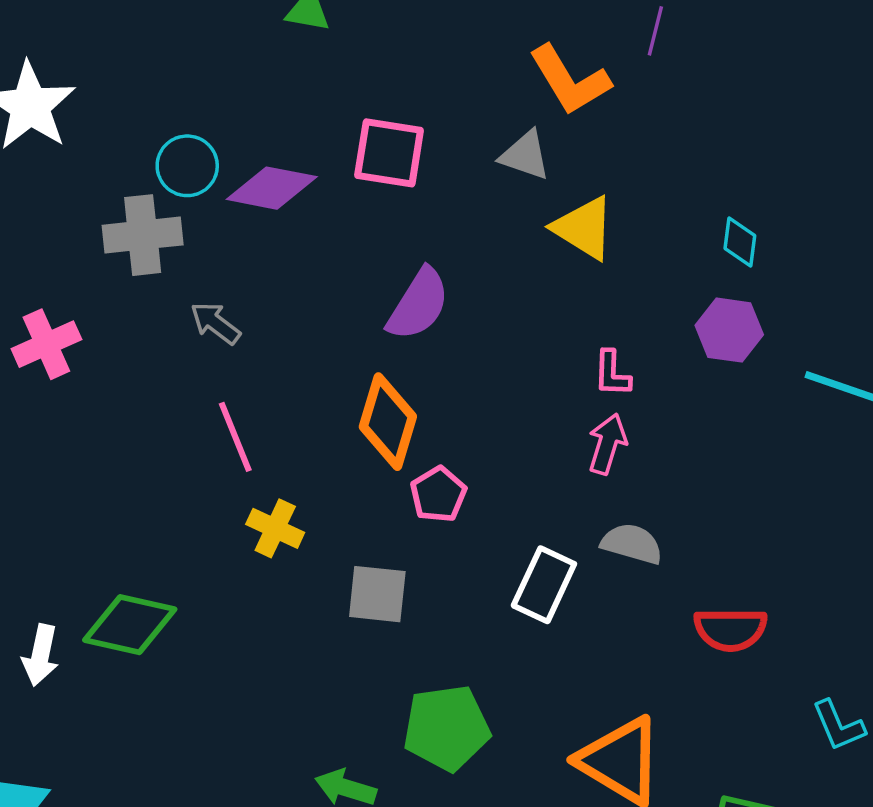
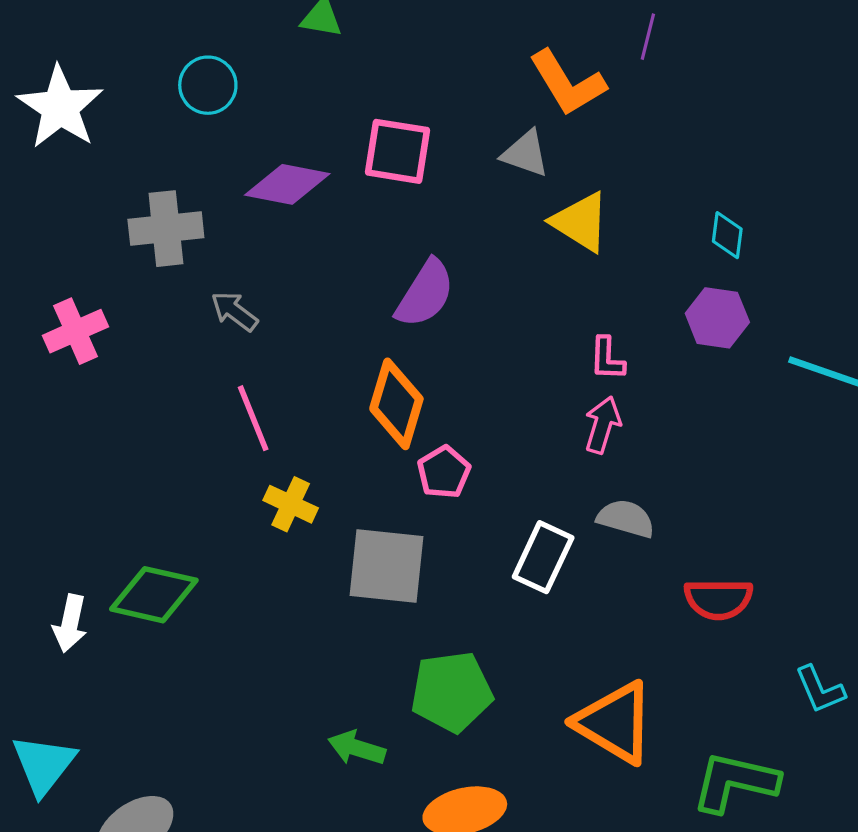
cyan circle: (187, 166) -> (208, 85), moved
gray square: (377, 594) -> (387, 566), size x1.4

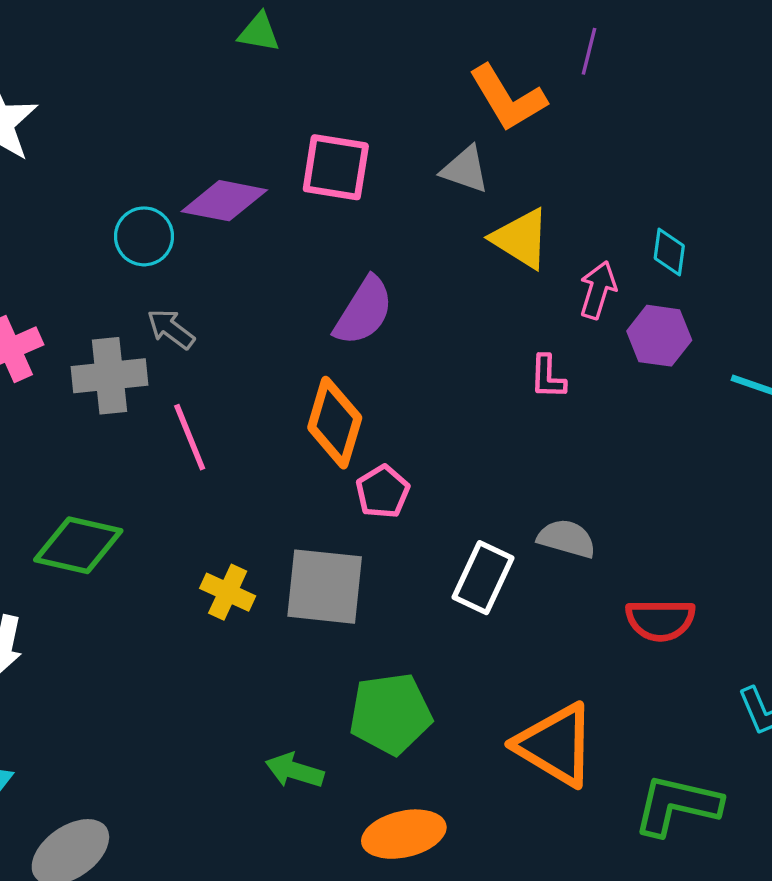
cyan circle: (208, 85) -> (144, 236), moved
gray cross: (166, 229) -> (109, 376), moved
pink arrow: (603, 425) -> (598, 290), moved
yellow cross: (291, 504) -> (228, 592), moved
green diamond: (154, 595) -> (78, 545), moved

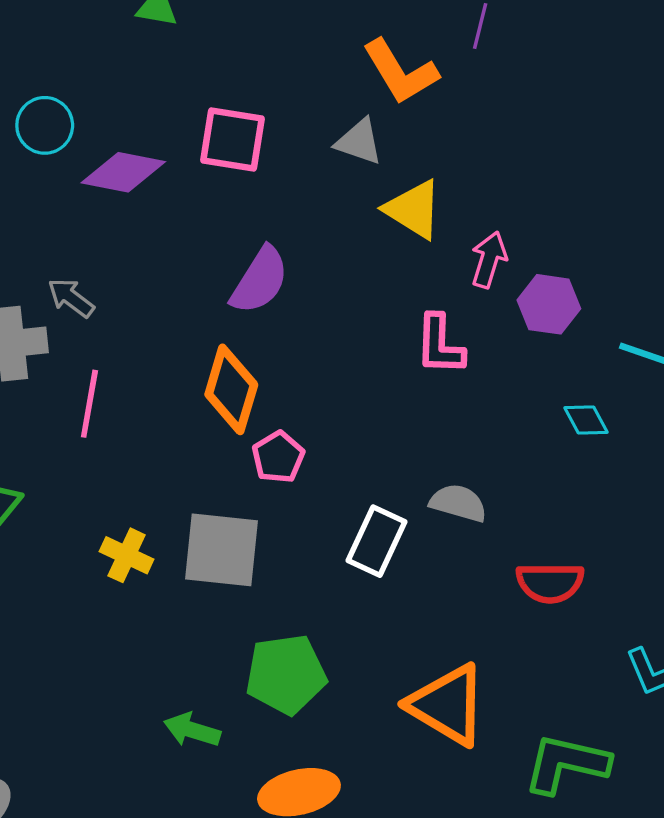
cyan circle: (144, 236) -> (45, 125), moved
cyan diamond: (669, 252) -> (586, 420), moved, turned -36
pink L-shape: (548, 377) -> (440, 345), size x1.4
pink line: (190, 437) -> (89, 404), turned 32

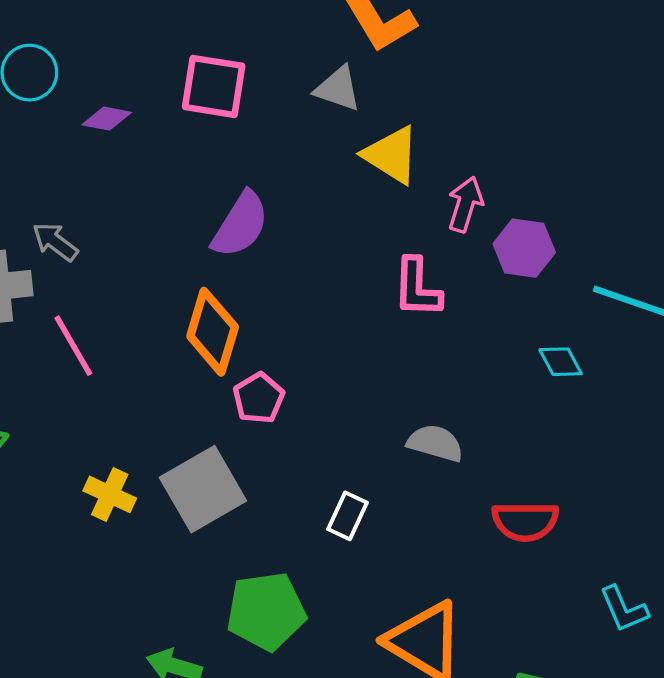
purple diamond: (123, 172) -> (107, 119), size x0.6
pink line: (89, 404) -> (73, 346), turned -40
white rectangle: (376, 541) -> (347, 516), moved, size x0.7
gray square: (222, 550) -> (203, 489), turned -36

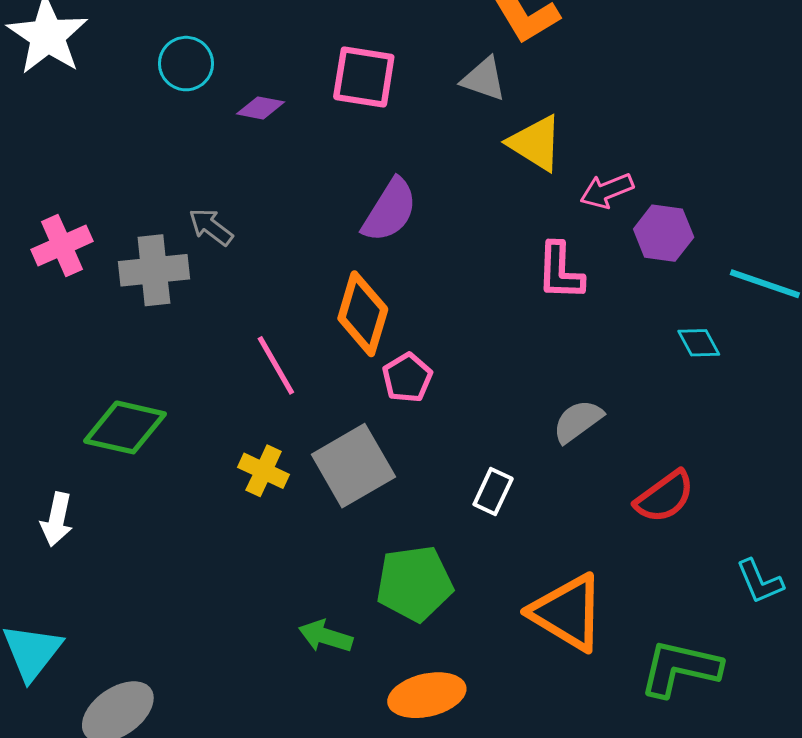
pink arrow: (465, 204) -> (607, 191), turned -129
pink line: (73, 346) -> (276, 365), moved
gray semicircle: (435, 443) -> (578, 421), turned -52
red semicircle: (525, 521) -> (665, 497), turned -36

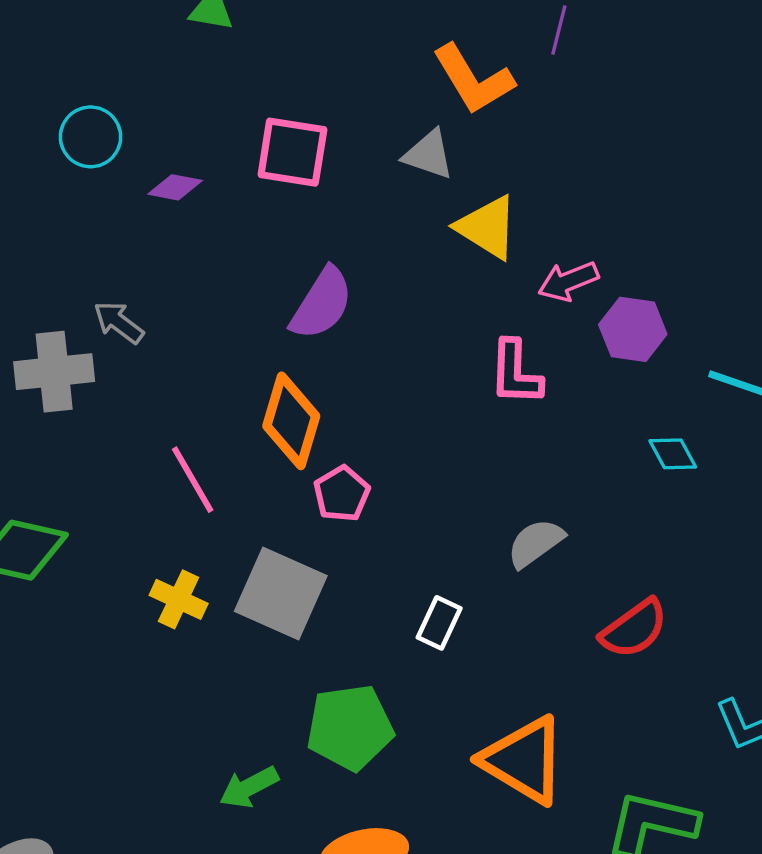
gray square: (353, 466) -> (281, 594), turned -36
green arrow: (326, 636) -> (249, 787), turned -45

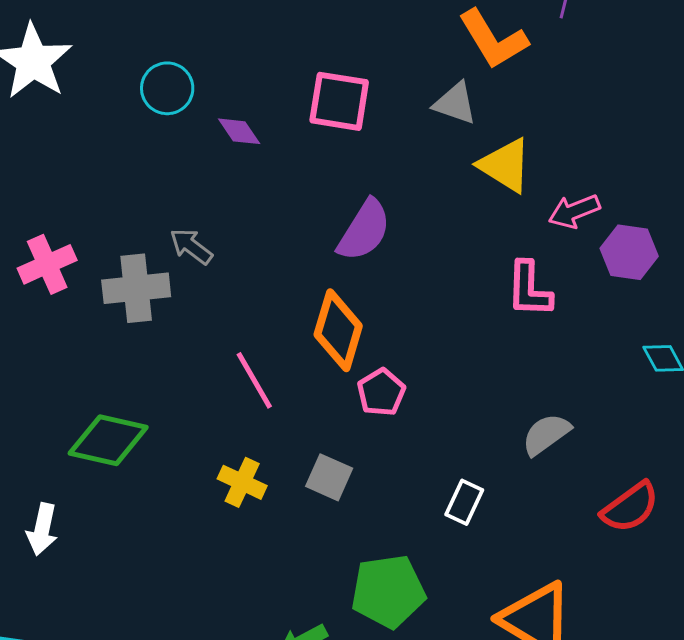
purple diamond: (175, 187) -> (239, 131), turned 45
gray square: (281, 594) -> (329, 477), size x0.6

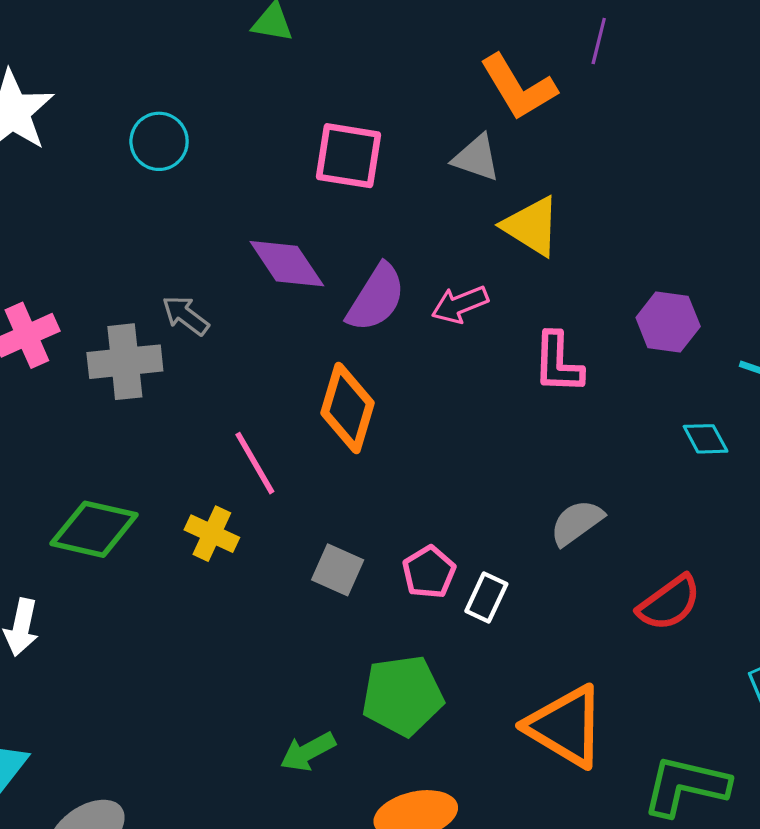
purple diamond: (239, 131) -> (287, 264), moved, size x1.6
pink arrow: (574, 211) -> (460, 304), moved
pink pentagon: (381, 392) -> (429, 572), moved
yellow cross: (242, 482) -> (212, 534), moved

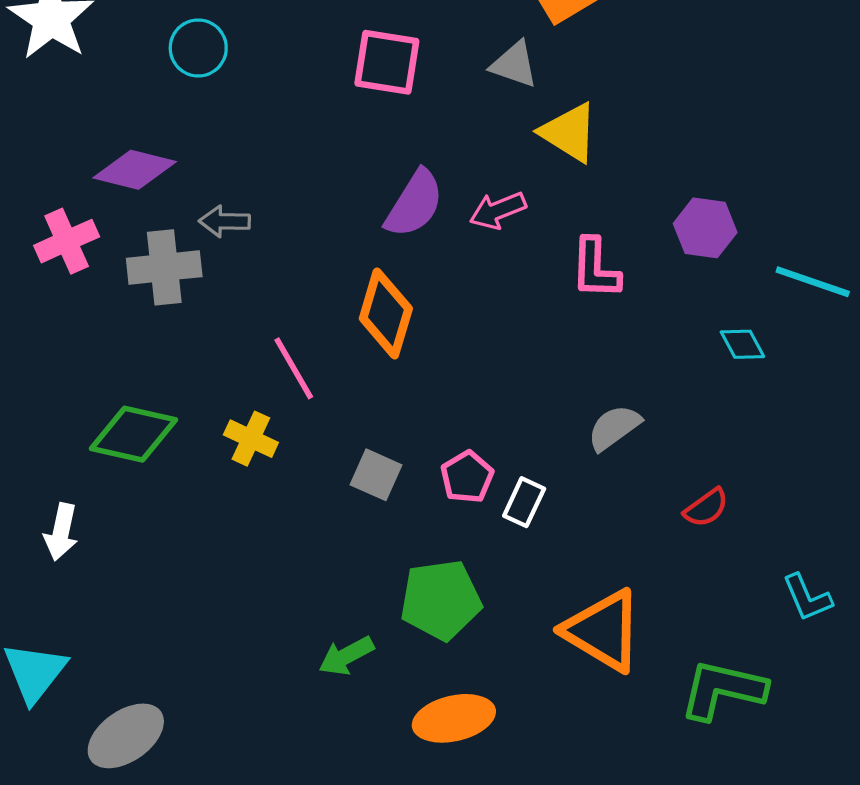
purple diamond: (287, 264) -> (135, 170), moved, turned -42
gray arrow: (185, 315) -> (225, 221), turned -36
red semicircle: (669, 603) -> (706, 508), size x0.7

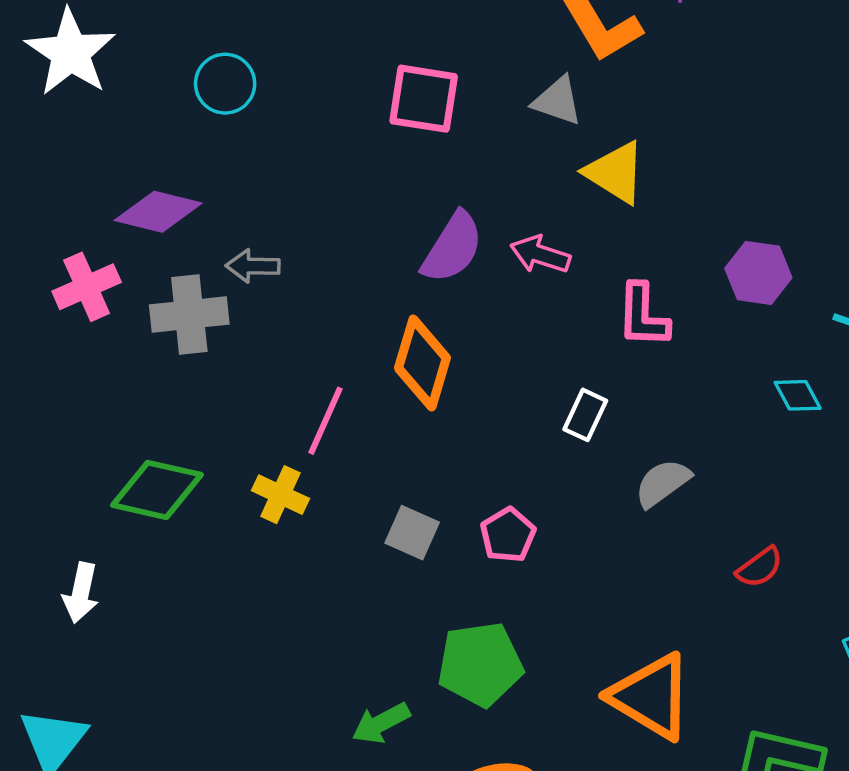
pink arrow: (498, 210) -> (540, 254), turned 40
pink line: (294, 368) -> (326, 421), turned 54
white rectangle: (524, 502) -> (585, 415), moved

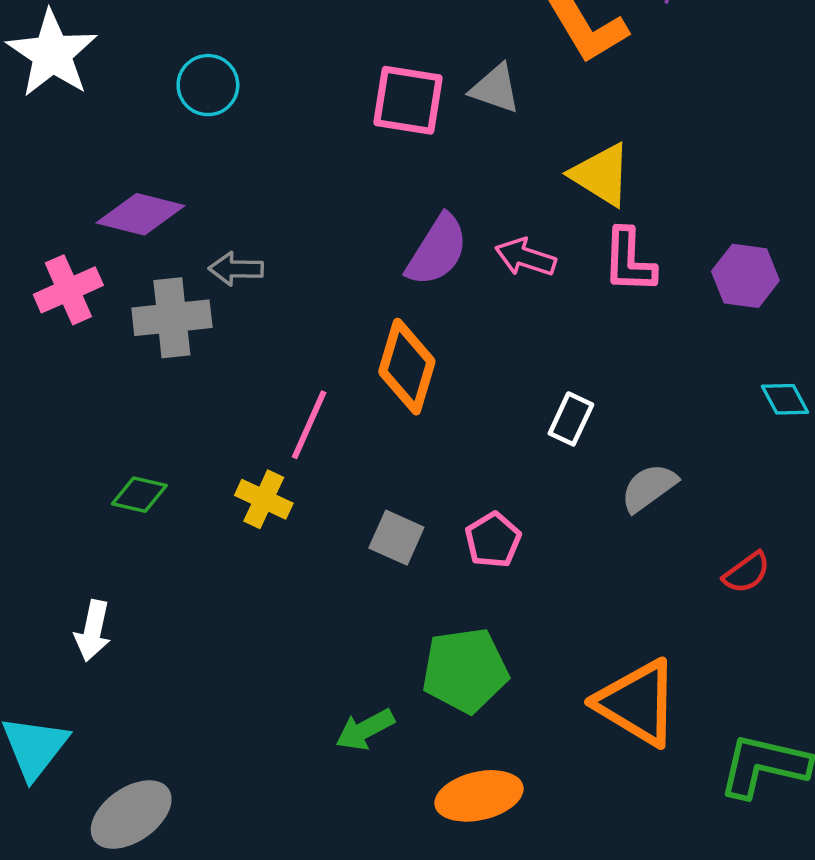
gray triangle: (558, 101) -> (495, 89), moved
pink L-shape: (643, 316) -> (629, 261), moved
green diamond: (157, 490) -> (139, 495), size x0.6
white arrow: (81, 593) -> (93, 631), moved

